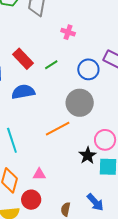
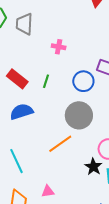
green line: (51, 65) -> (46, 81), turned -32

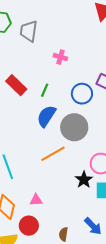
blue semicircle: (22, 112) -> (46, 116), moved, turned -45

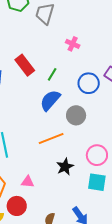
gray circle: (74, 127) -> (76, 115), size x0.7
black star: (84, 180) -> (65, 167), moved

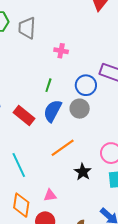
red rectangle: (25, 65) -> (24, 115), moved
gray circle: (76, 115) -> (80, 109), moved

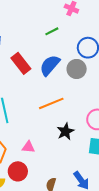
green line: (48, 85) -> (52, 31), moved, turned 32

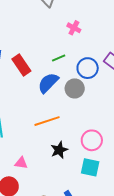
green line: (52, 31) -> (59, 58), moved
red rectangle: (21, 63) -> (21, 65), moved

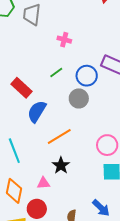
blue semicircle: (48, 83) -> (37, 111), moved
black star: (59, 150) -> (61, 165), moved

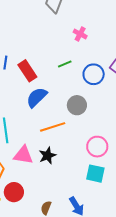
gray circle: (79, 98) -> (77, 105), moved
pink triangle: (43, 183) -> (23, 155), moved, size x1.5

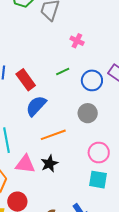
gray circle: (77, 105) -> (88, 113), moved

